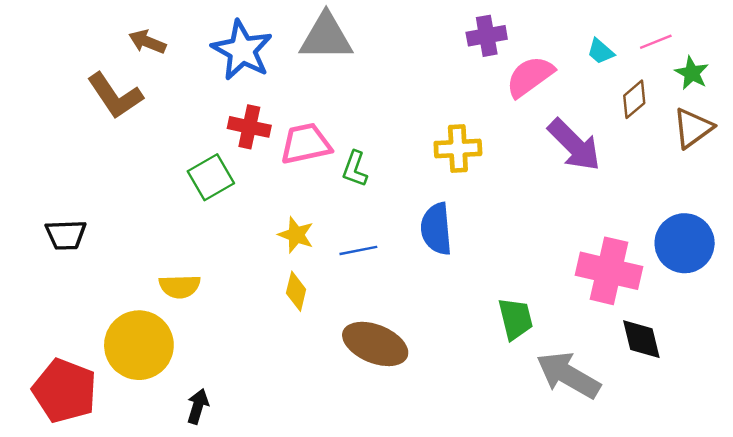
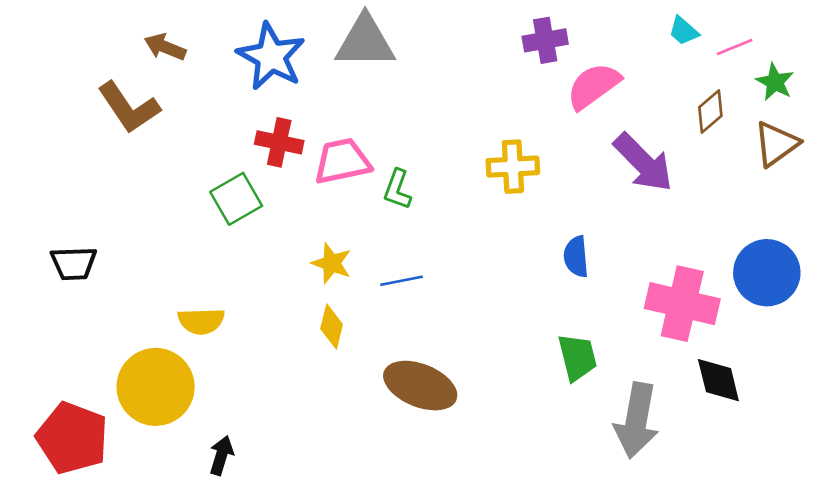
cyan trapezoid: (601, 51) -> (684, 31), moved
blue semicircle: (436, 229) -> (576, 257), moved, size x0.7
gray arrow: (568, 375) -> (637, 420), turned -110

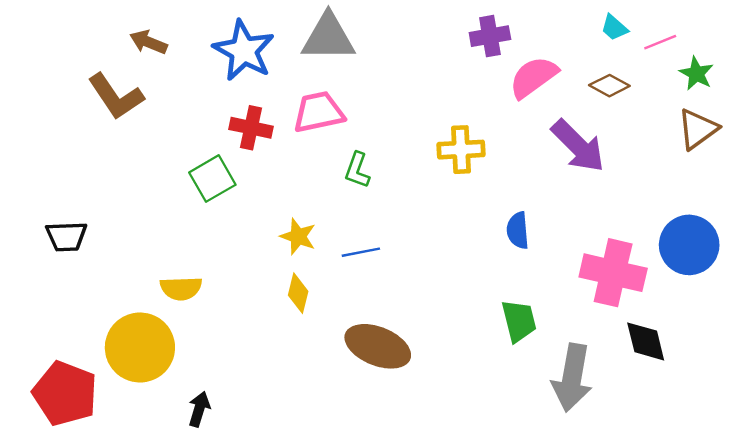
brown diamond: (710, 112) -> (609, 86), moved, turned 69
pink trapezoid: (342, 161) -> (319, 112), moved

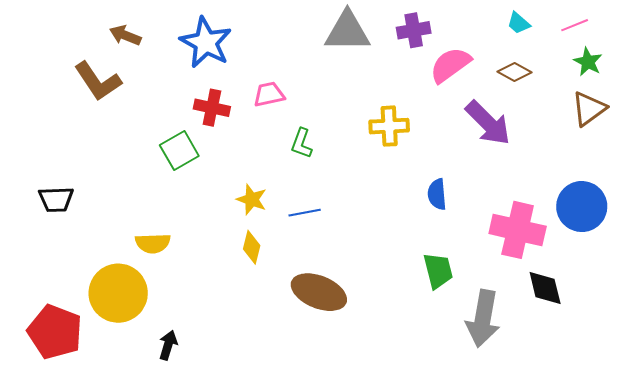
gray triangle: (328, 37) -> (347, 31), moved
pink line: (660, 42) -> (575, 25), moved
pink trapezoid: (319, 112) -> (269, 94), size x0.7

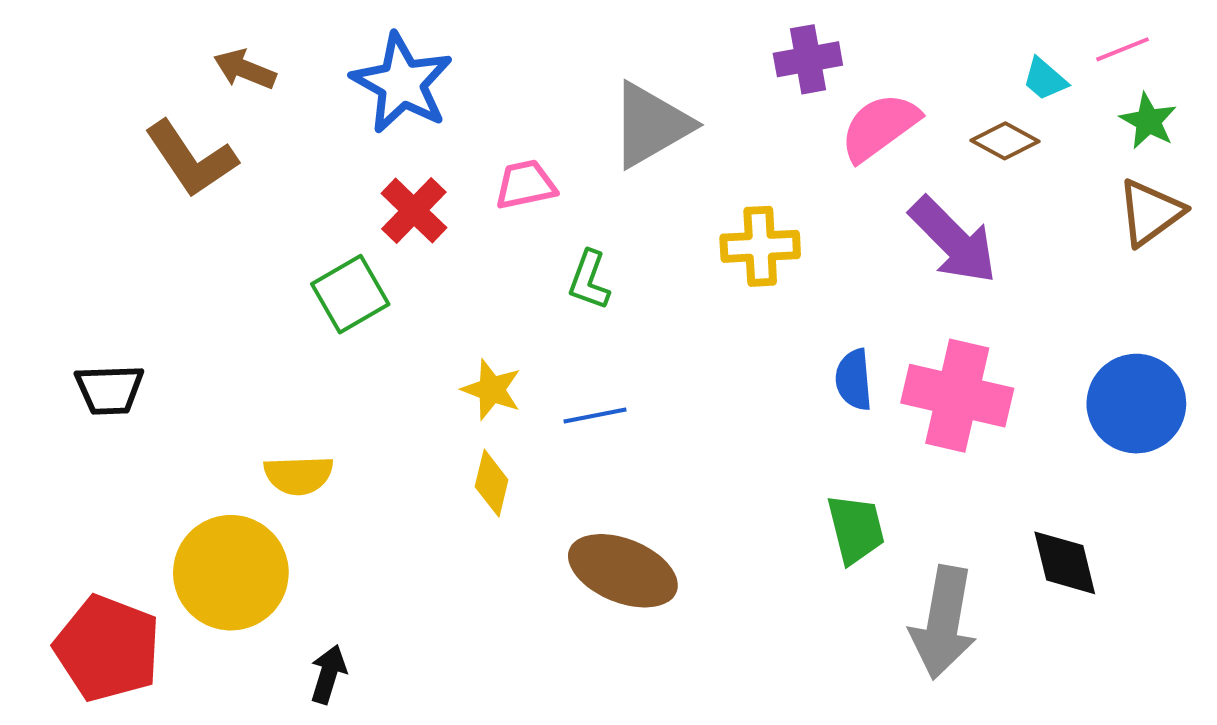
cyan trapezoid: (519, 23) -> (1045, 79), moved
gray triangle: (347, 31) -> (651, 125), moved, turned -30
red cross: (212, 108) -> (414, 211), turned 32
pink cross: (518, 230) -> (957, 396), moved

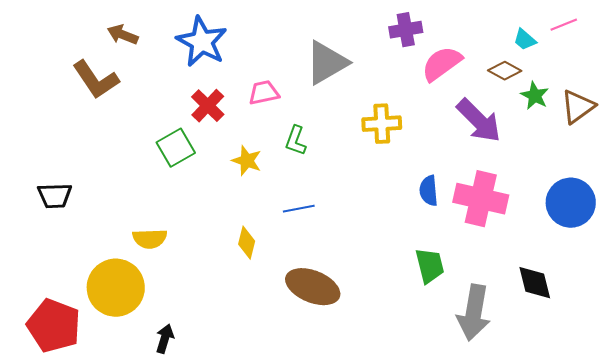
green star: (1148, 121) -> (535, 96), moved
yellow star: (492, 390) -> (247, 161), moved

